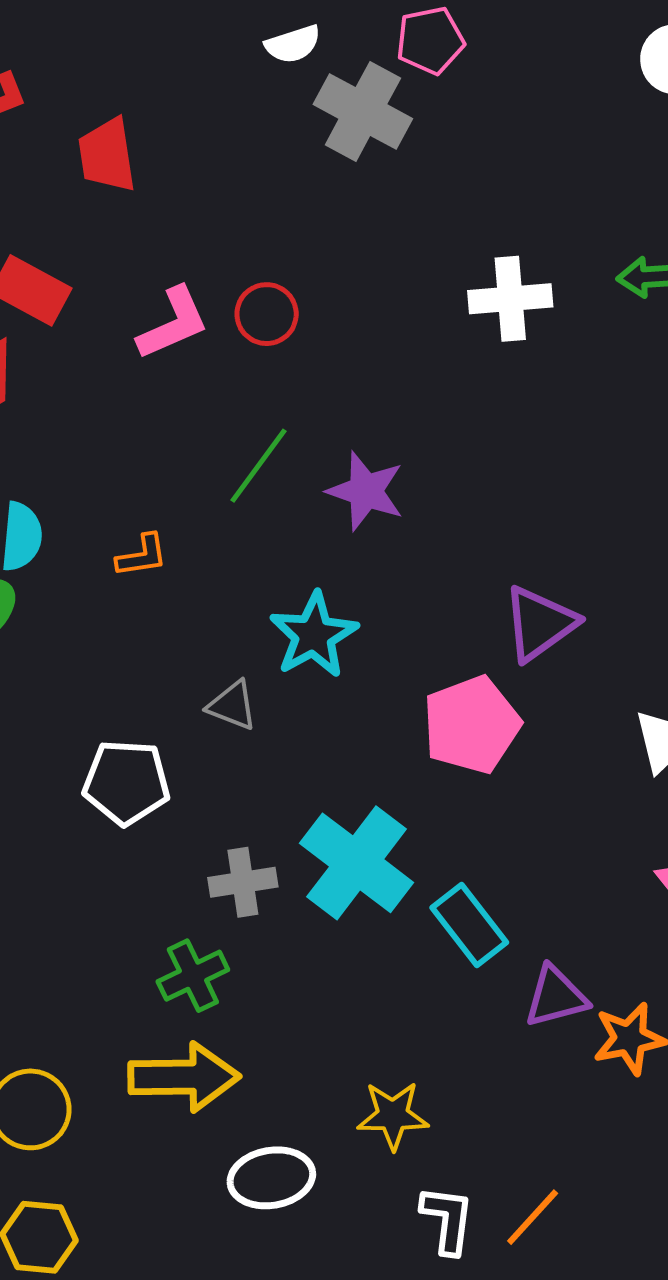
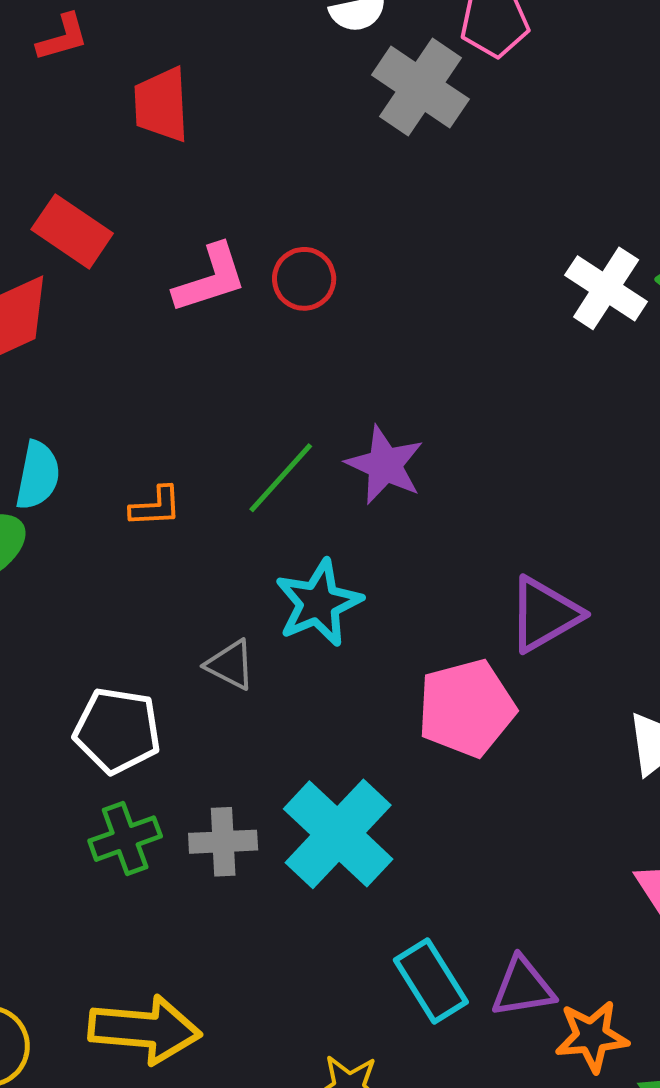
white cross: (510, 299) -> (606, 288), moved, turned 32
green line: (259, 466) -> (281, 478), moved
cyan rectangle: (469, 925) -> (431, 981), moved
green cross: (193, 976) -> (125, 839), moved

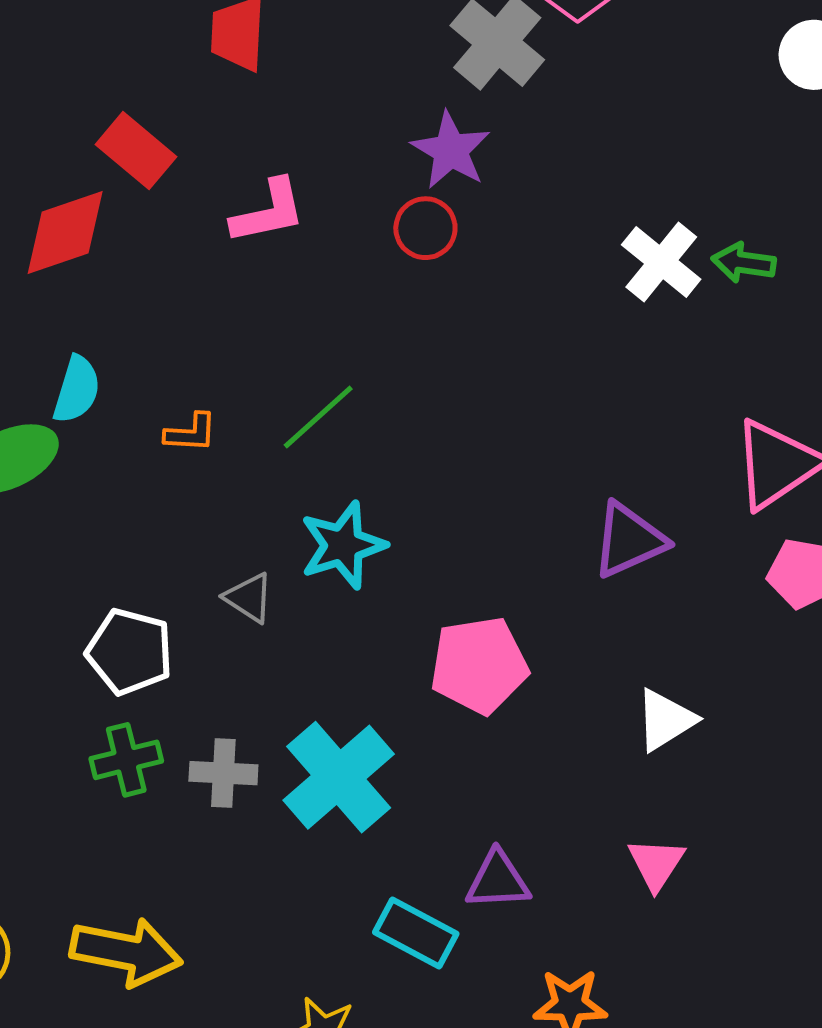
red circle: (304, 279) -> (425, 228), moved
purple star: (385, 465) -> (451, 150), moved
purple triangle: (544, 614) -> (629, 540), moved
cyan rectangle: (431, 981) -> (416, 933), turned -36
purple triangle: (523, 987) -> (498, 880), moved

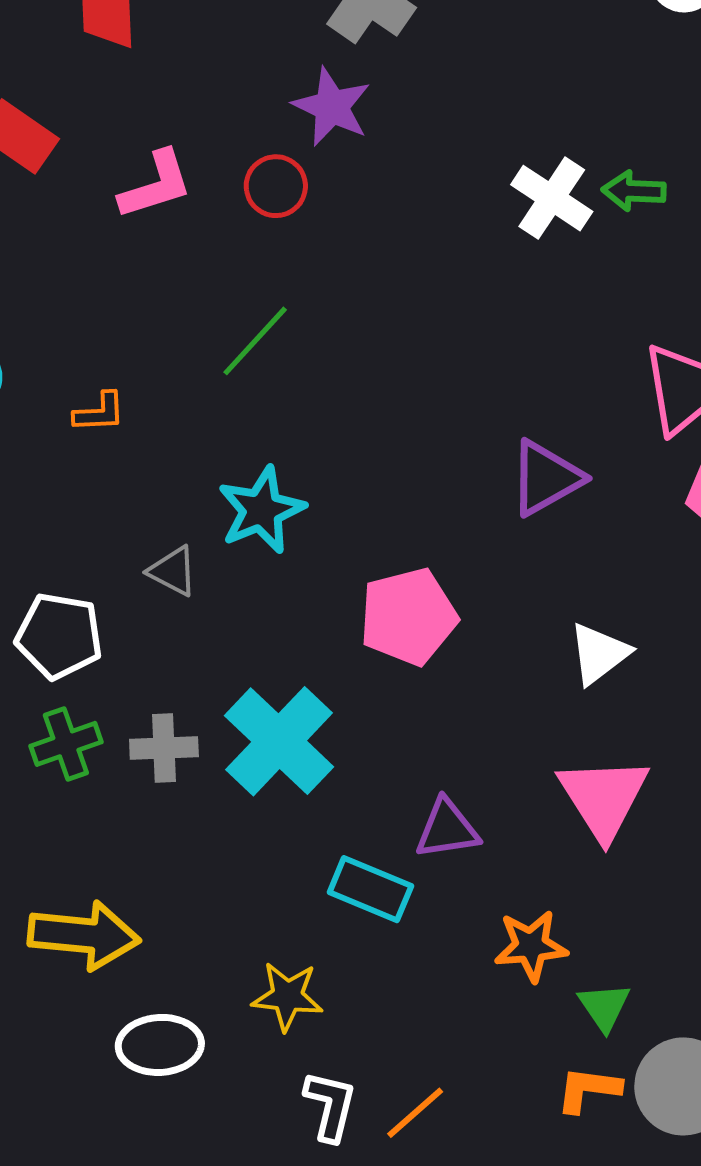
red circle: (425, 228) -> (276, 186), moved
green line: (318, 417) -> (255, 341), moved
pink triangle: (656, 864) -> (603, 798), size x1.6

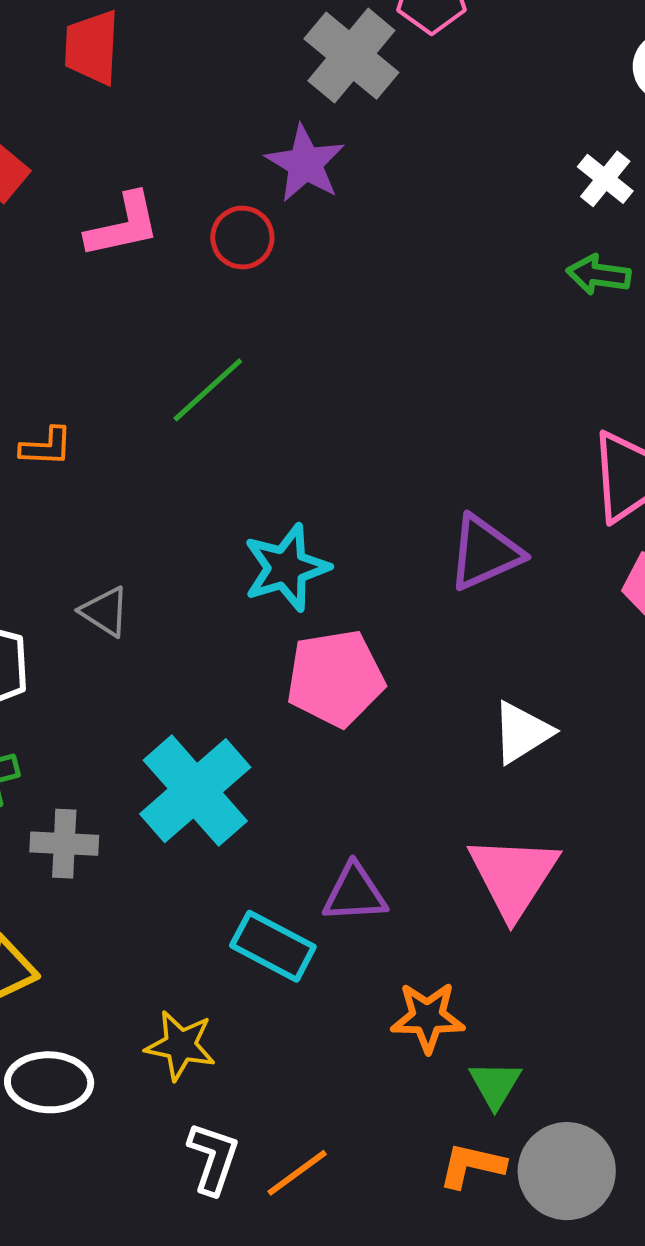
white cross: (552, 198) -> (605, 179), moved, size x0.7
cyan star: (261, 510) -> (286, 568), moved
gray cross: (164, 748) -> (64, 844), moved

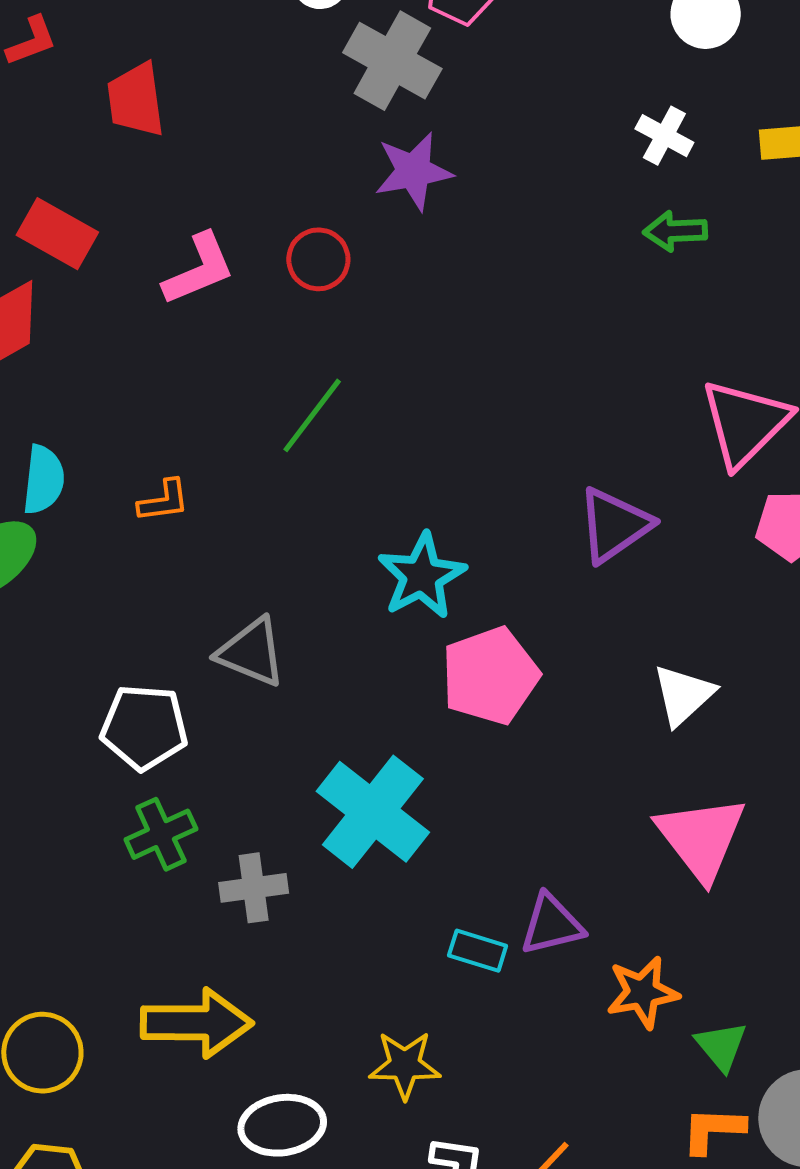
purple star: (305, 163) -> (413, 171), moved, turned -30
gray triangle: (105, 612) -> (251, 652), size x1.4
purple triangle: (355, 893) -> (552, 924), moved
cyan rectangle: (273, 946) -> (478, 951), size x0.7

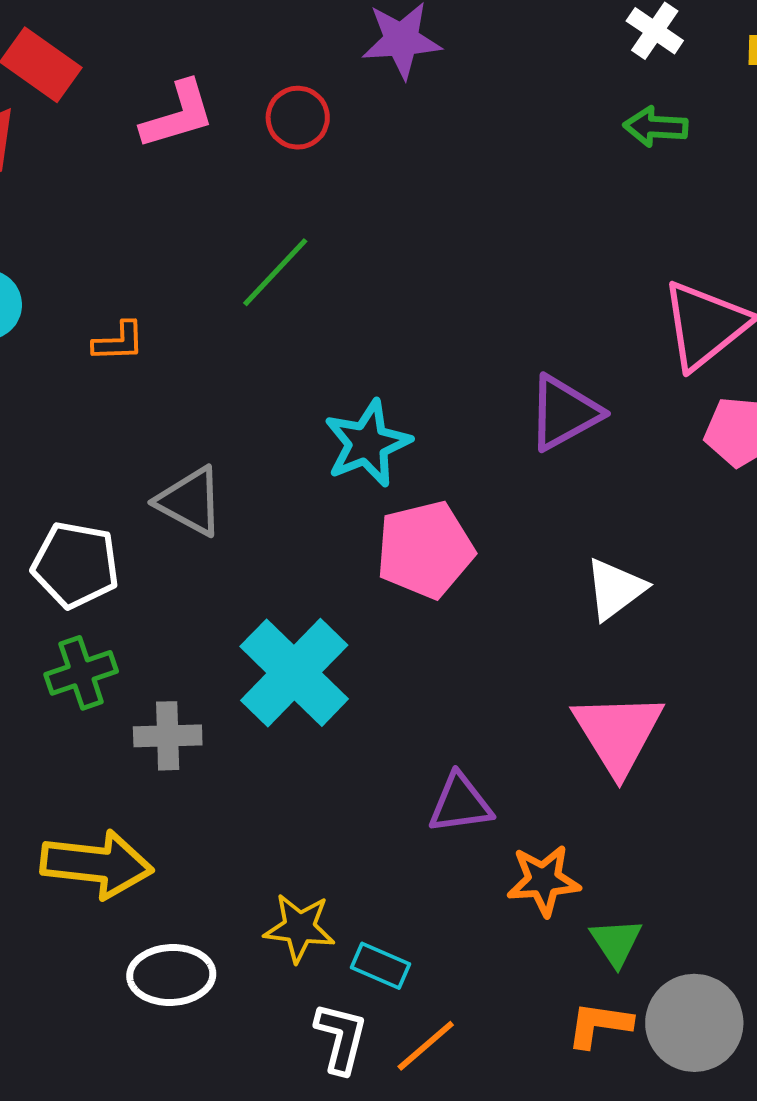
cyan rectangle: (478, 951) -> (381, 966), moved

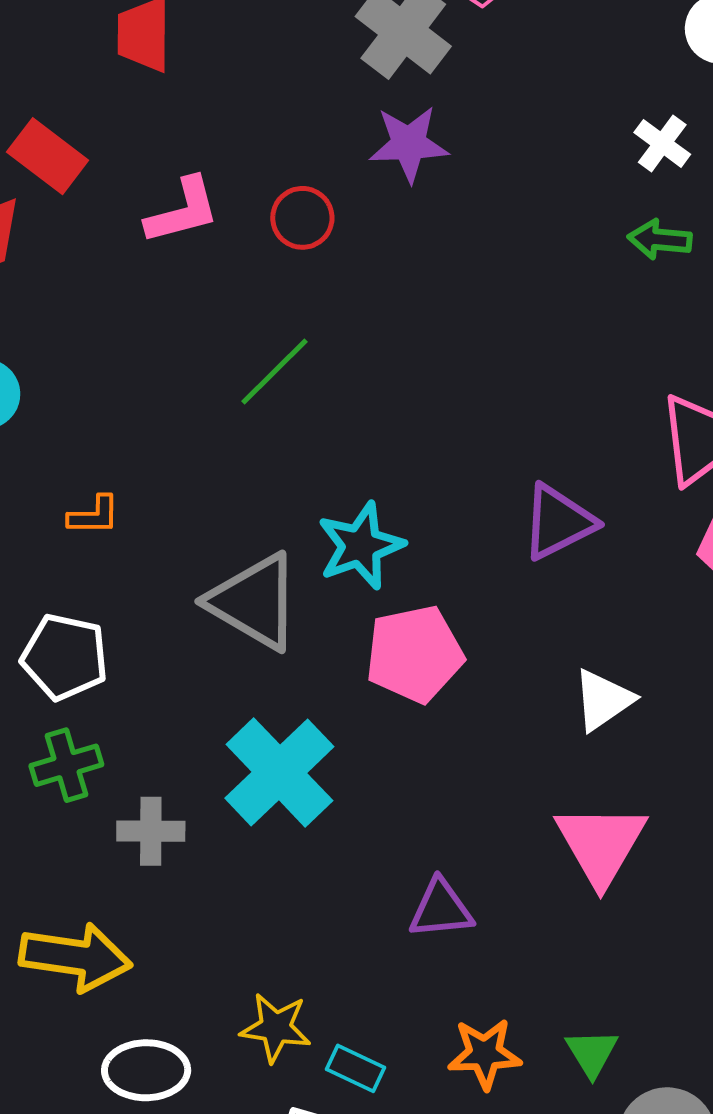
orange L-shape: (119, 342) -> (94, 515), moved
gray triangle: (190, 501) -> (254, 602), moved, size x1.4
orange star: (543, 880) -> (485, 1054), moved

